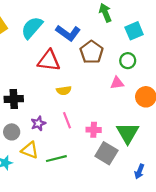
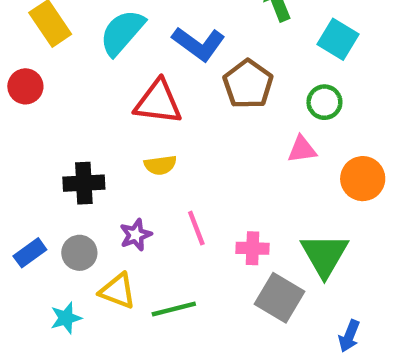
cyan square: (134, 31) -> (338, 39), turned -36
yellow semicircle: (64, 90) -> (160, 165), moved

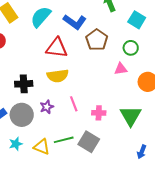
yellow semicircle: (160, 165) -> (58, 76), size x1.5
gray circle: (79, 253) -> (22, 115), size x1.5
yellow triangle: (118, 291) -> (42, 147), moved
gray square: (280, 298) -> (89, 142), moved

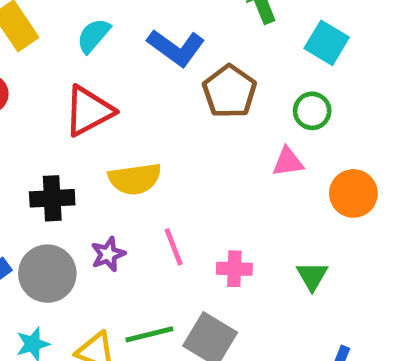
cyan semicircle: (41, 17) -> (94, 36), size x0.7
red triangle: (57, 48) -> (89, 111), moved, turned -35
green triangle: (131, 116) -> (312, 276), size x0.6

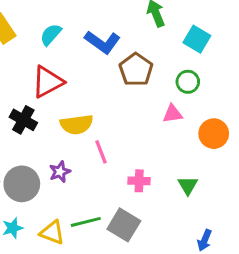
black cross: (52, 198) -> (23, 120), moved, turned 32
pink line: (174, 247) -> (101, 152), moved

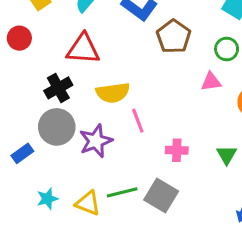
red triangle: (48, 82) -> (83, 49), turned 32
black cross: (23, 120) -> (58, 88), turned 32
purple star: (60, 172) -> (96, 141), size x1.5
gray circle: (22, 184) -> (57, 127), moved

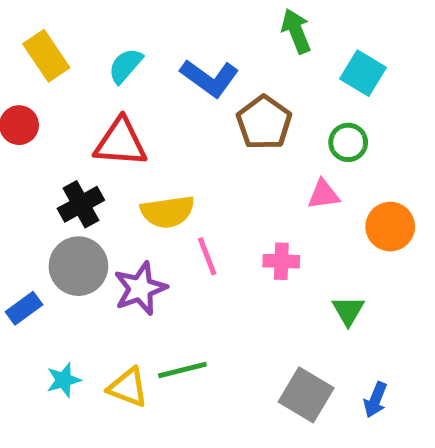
pink cross: (177, 150) -> (281, 261), moved
gray square: (161, 195) -> (306, 395), moved

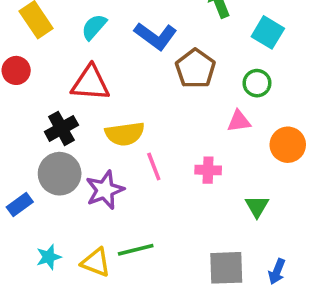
gray square: (306, 395) -> (226, 268), turned -33

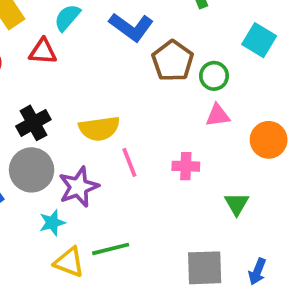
cyan square: (268, 32) -> (259, 40), moved
red triangle: (90, 83) -> (43, 51), moved, size x0.7
green circle: (257, 83) -> (214, 76), moved
cyan star: (49, 257) -> (52, 223), moved

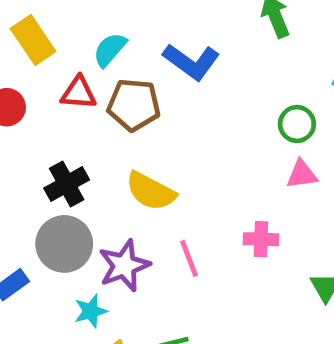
brown pentagon: (173, 61) -> (134, 105), moved, turned -30
yellow semicircle: (99, 129) -> (151, 191), turned 36
pink line: (129, 162) -> (189, 258), moved

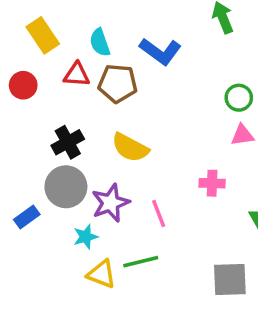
cyan semicircle: (110, 50) -> (100, 42), turned -60
pink line: (189, 258) -> (159, 214), moved

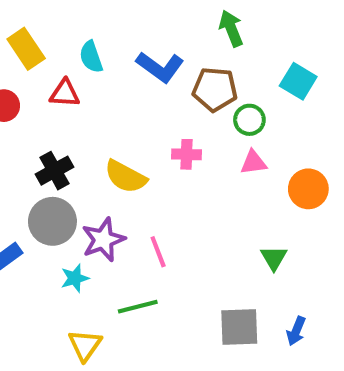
brown pentagon: (118, 83) -> (215, 89), moved
pink cross: (212, 183) -> (186, 154), moved
yellow triangle: (102, 274) -> (85, 345), moved, turned 44

